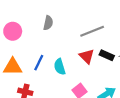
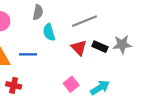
blue line: (39, 63) -> (28, 54), turned 63
cyan semicircle: (60, 67) -> (49, 32), moved

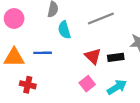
black rectangle: (100, 47) -> (116, 57), moved, turned -32
red triangle: (79, 48) -> (93, 56), moved

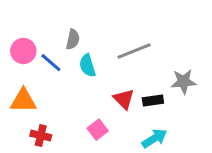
blue line: (43, 53) -> (51, 63), moved, turned 42
pink square: (87, 84) -> (98, 130), moved

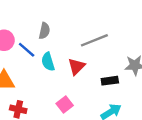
cyan semicircle: (87, 66) -> (48, 62), moved
red triangle: (124, 99) -> (77, 66), moved, turned 30

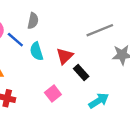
gray line: (94, 40) -> (100, 30), moved
black rectangle: (110, 81) -> (81, 72), moved, turned 56

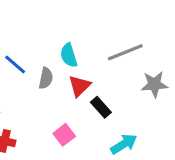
gray semicircle: (33, 21) -> (46, 78), moved
cyan semicircle: (36, 51) -> (69, 55), moved

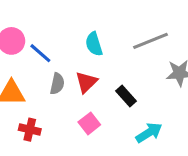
gray semicircle: (46, 78) -> (57, 84), moved
red triangle: (79, 86) -> (86, 82), moved

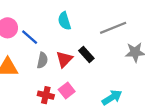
cyan semicircle: (94, 44) -> (64, 21), moved
black rectangle: (126, 96) -> (86, 55), moved
red cross: (30, 130) -> (46, 95), moved

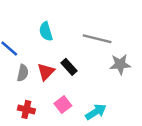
gray line: (113, 28) -> (97, 39), turned 36
pink square: (67, 91) -> (63, 105), moved

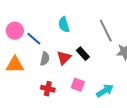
gray line: (97, 39) -> (106, 31), turned 50
pink square: (63, 105) -> (78, 85), turned -32

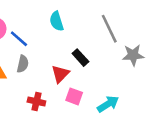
red triangle: (64, 58) -> (60, 74), moved
gray semicircle: (45, 59) -> (23, 64), moved

